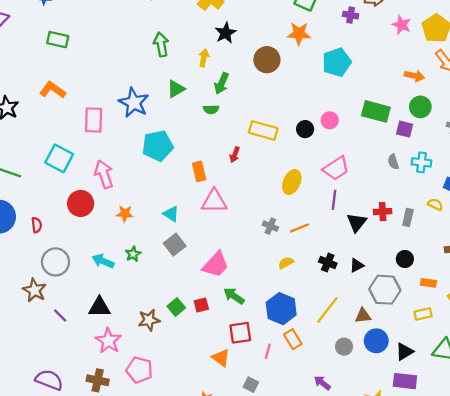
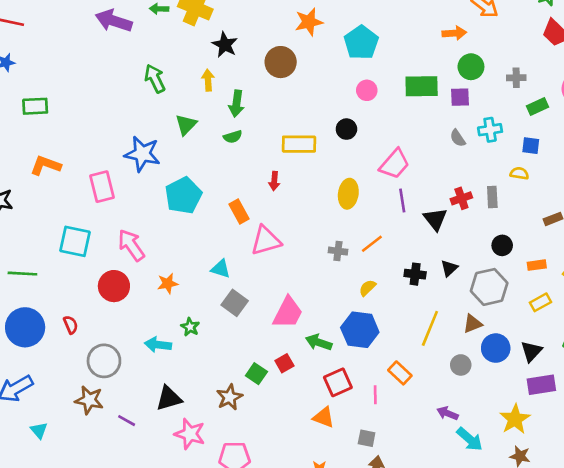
pink circle: (330, 120) -> (367, 90), moved
blue hexagon: (281, 309) -> (360, 330), moved

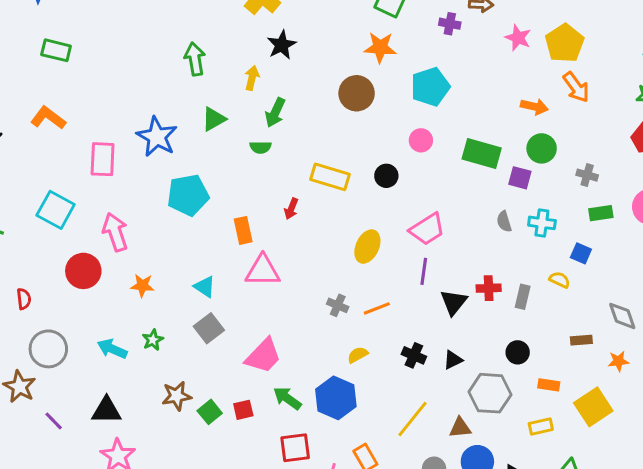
brown circle: (281, 62) -> (357, 93), moved
brown star: (229, 397) -> (177, 396), moved

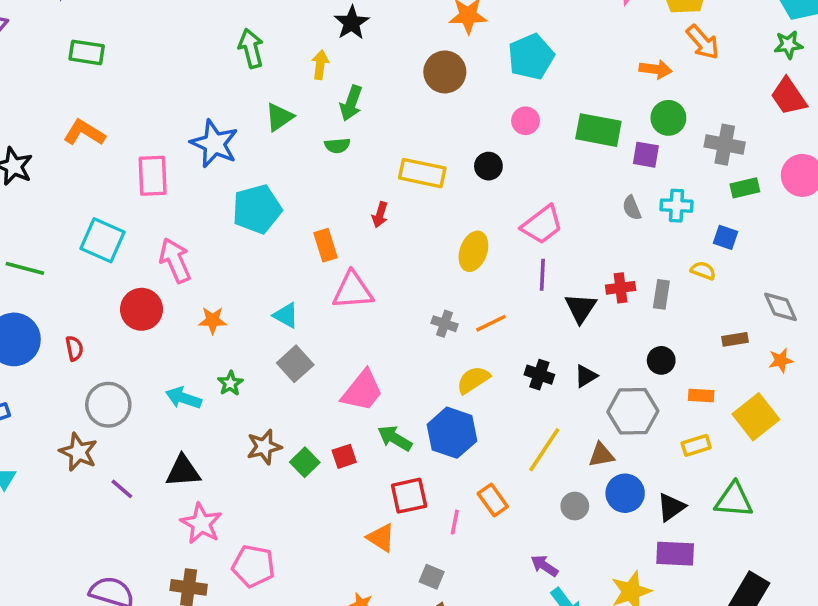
gray cross: (587, 175) -> (725, 145), size x1.5
yellow semicircle: (358, 355) -> (473, 380), size x1.4

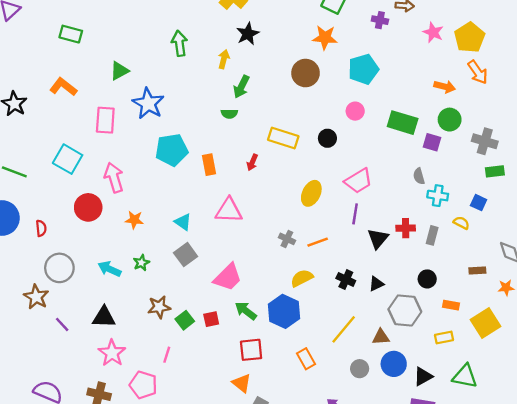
green triangle: (279, 117) -> (119, 71), moved
cyan cross: (676, 206) -> (438, 196), moved
orange rectangle: (325, 245) -> (209, 165), moved
pink line: (455, 522) -> (167, 355), moved
orange triangle: (381, 538) -> (242, 383), moved

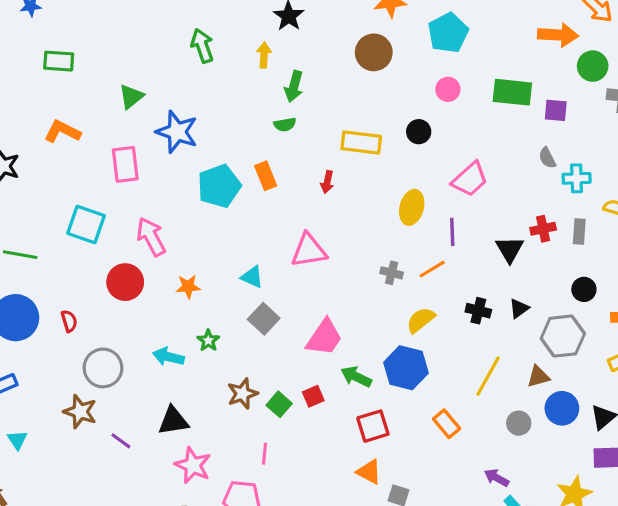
orange arrow: (445, 87) -> (558, 35), size x1.4
green circle: (450, 120) -> (593, 66), moved
orange rectangle: (209, 165) -> (266, 176), moved
purple line: (355, 214) -> (452, 232), moved

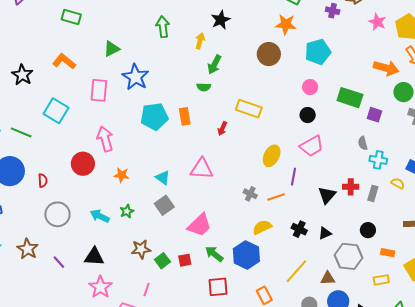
black circle: (419, 132) -> (308, 115), moved
cyan square: (86, 224) -> (56, 111), moved
brown star: (80, 412) -> (28, 249), moved

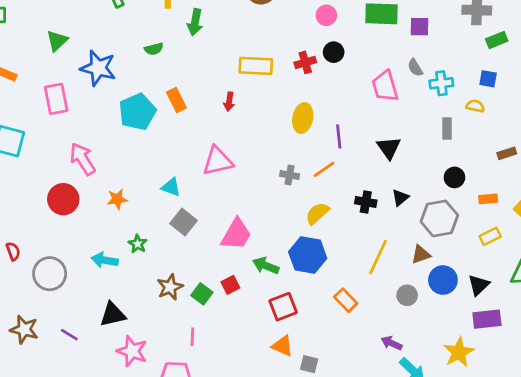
green semicircle: (204, 87) -> (154, 49), moved
pink trapezoid: (312, 146) -> (385, 86), moved, turned 120
red semicircle: (43, 180) -> (13, 251), moved
red cross: (351, 187) -> (305, 62), moved

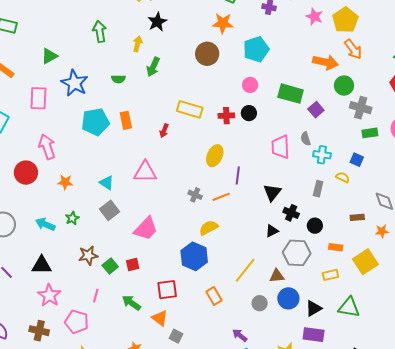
purple square: (419, 27) -> (316, 110), turned 35
black cross: (366, 202) -> (291, 213), moved
green arrow: (266, 266) -> (131, 303), moved

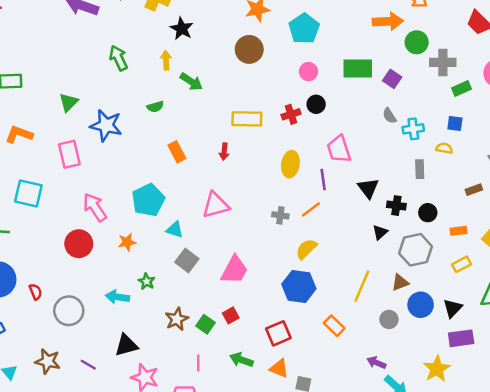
green arrow: (153, 67) -> (191, 82), turned -66
cyan pentagon: (95, 122) -> (148, 200), moved
pink trapezoid: (280, 147) -> (339, 149), moved

